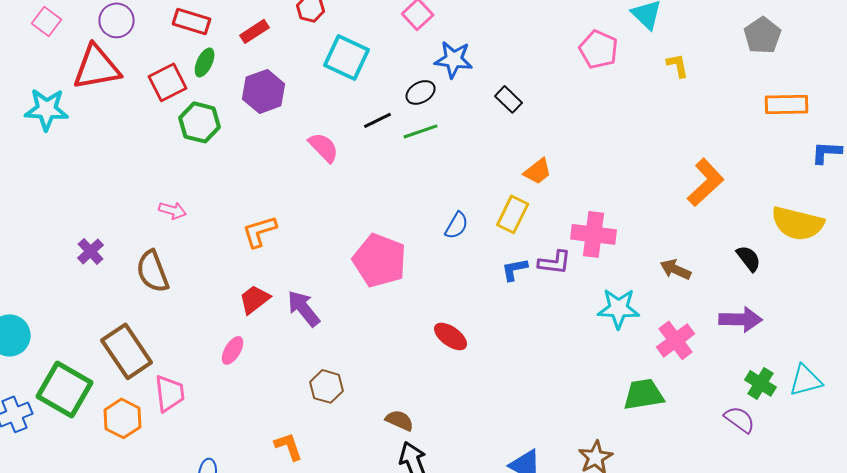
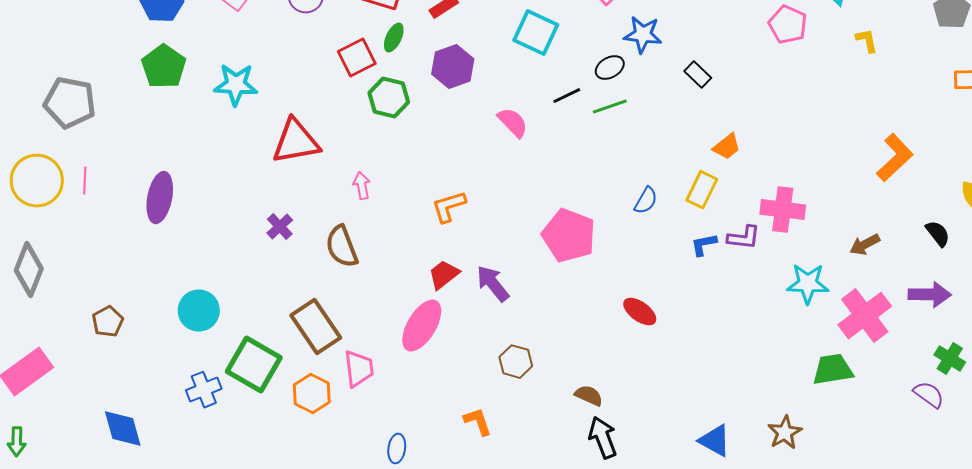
red triangle: (97, 67) -> (296, 142), moved
pink arrow: (173, 210) -> (362, 186), turned -116
brown arrow: (676, 269) -> (865, 245), turned -52
pink cross: (676, 340) -> (865, 316), size x1.4
pink ellipse: (233, 350) -> (422, 326), size x1.8

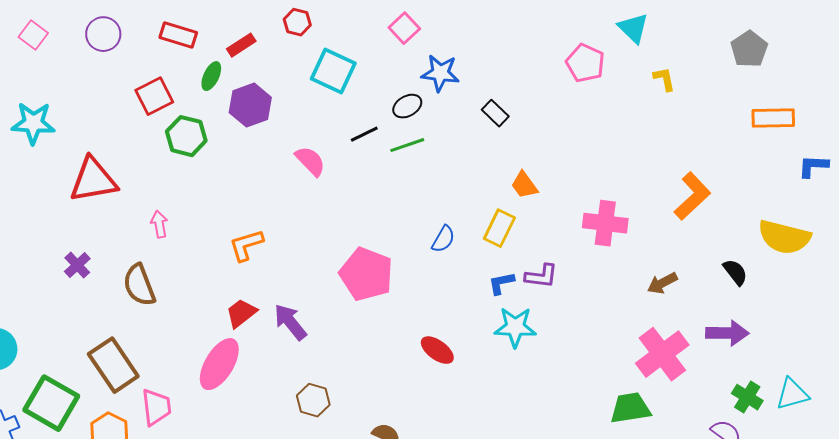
green ellipse: (394, 38) -> (211, 76), moved
orange trapezoid: (727, 147) -> (524, 185), turned 92
pink cross: (783, 210) -> (605, 223), moved
cyan star: (808, 284) -> (515, 327), moved

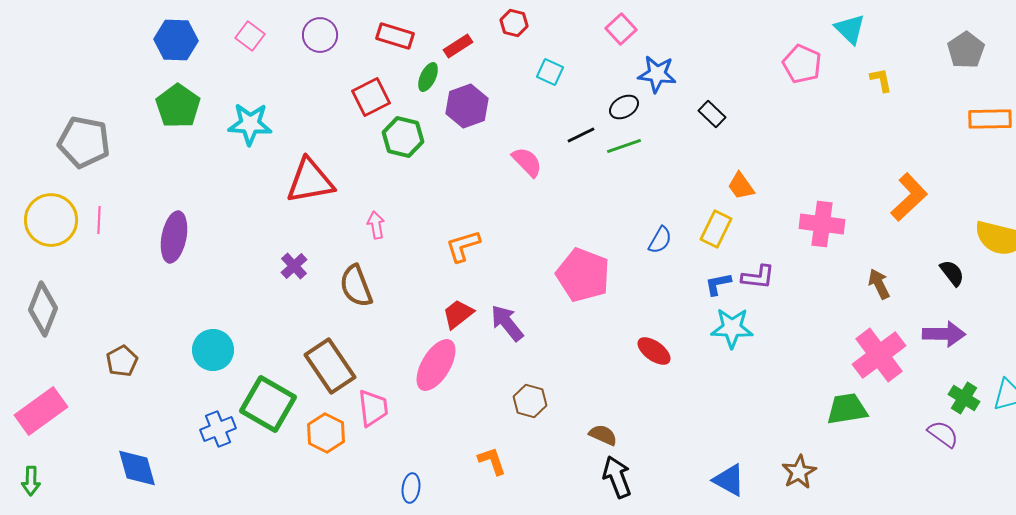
cyan square: (333, 71) -> (550, 72), size x0.6
brown arrow: (662, 283) -> (879, 284), turned 92

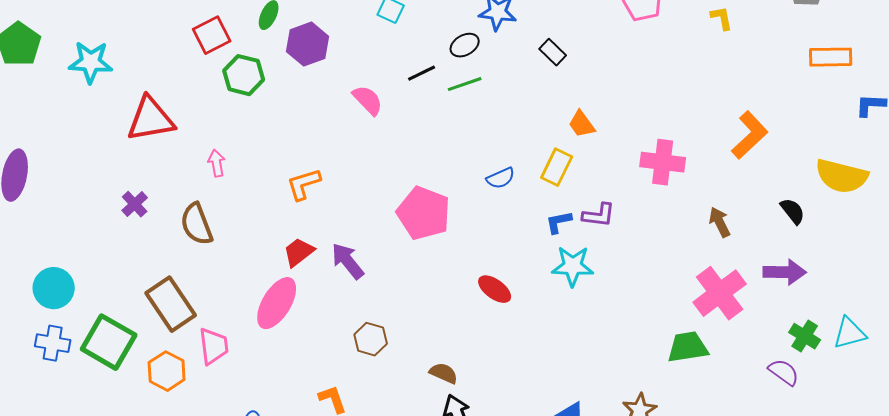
blue semicircle: (660, 240) -> (501, 178), turned 36
blue cross: (218, 429) -> (53, 343), moved, turned 32

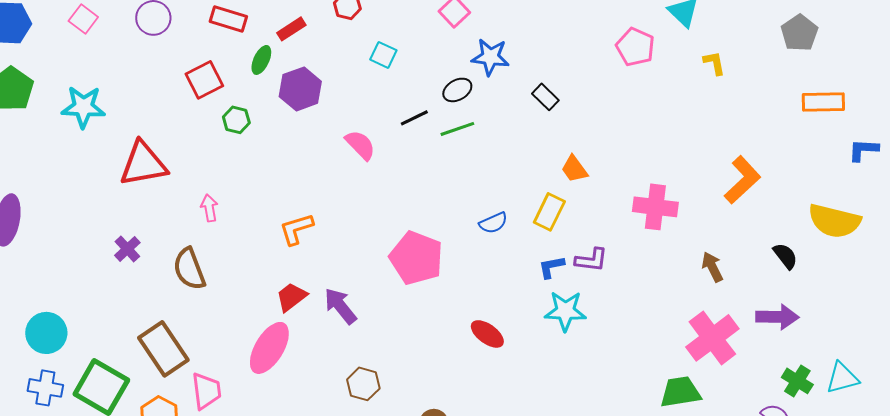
green hexagon: (244, 75) -> (236, 120), size x0.7

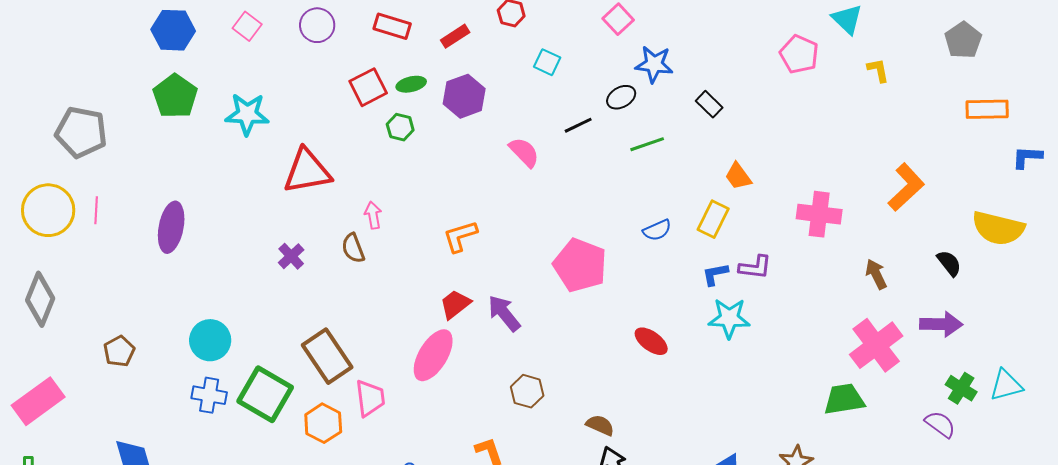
green ellipse: (261, 60) -> (411, 84), moved, turned 52
green line: (457, 129) -> (647, 144), moved
brown semicircle: (189, 269) -> (353, 248), moved, size x0.7

